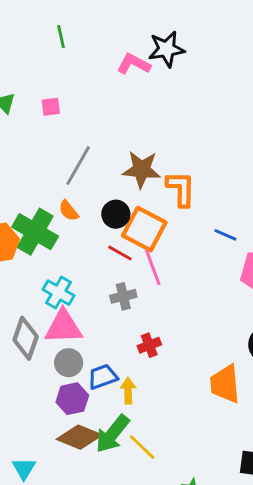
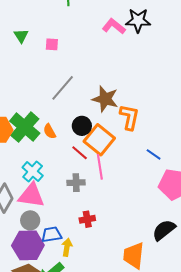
orange semicircle: (69, 211) -> (50, 131), moved
purple hexagon: (72, 399) -> (28, 245), size x1.4

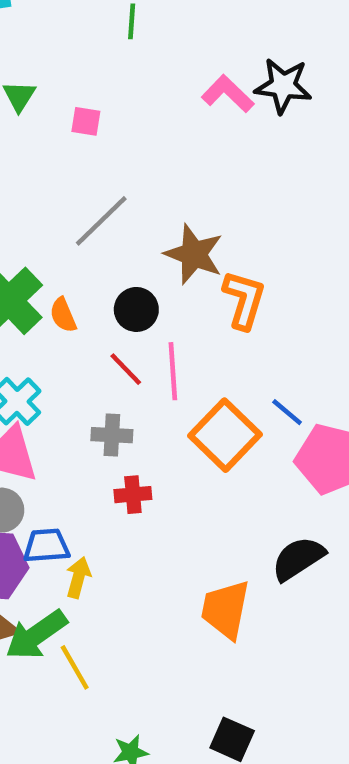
orange square: (99, 140) -> (225, 435), moved
blue line: (154, 154) -> (287, 412), moved
pink line: (100, 167) -> (173, 371), moved
red cross: (87, 219) -> (133, 495), moved

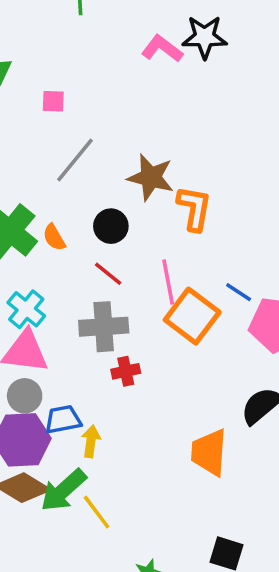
pink square: (86, 121) -> (53, 101), moved
pink line: (173, 371) -> (168, 282), moved
gray cross: (112, 435) -> (104, 327), size x1.5

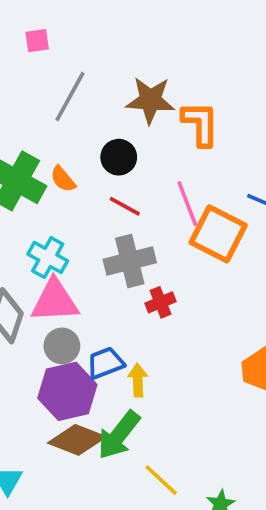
yellow line: (97, 512) -> (161, 480), moved

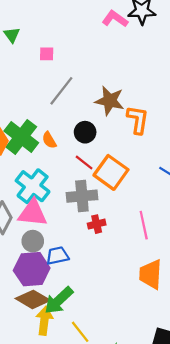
pink line: (187, 204) -> (144, 225), moved
orange square: (218, 234) -> (111, 172), moved
cyan cross: (48, 257) -> (33, 186), size x1.4
yellow arrow: (138, 380) -> (44, 321), moved, size x1.4

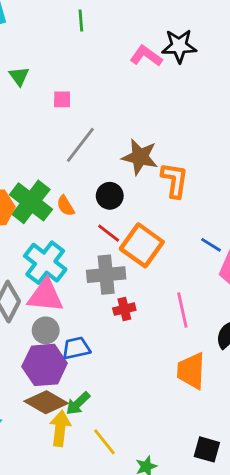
green arrow: (59, 300) -> (78, 403), size x0.7

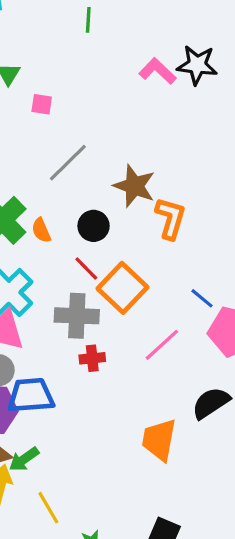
pink square: (62, 99) -> (42, 104), moved
pink line: (182, 310) -> (162, 345), moved, turned 52
blue trapezoid: (76, 348) -> (31, 395), size x1.4

